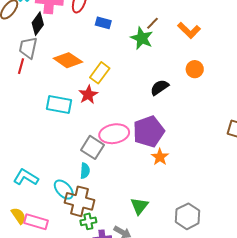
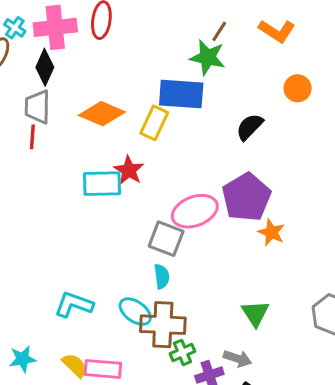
blue rectangle: (103, 23) -> (181, 94), moved, size x1.8
red star: (88, 95) -> (129, 170), moved

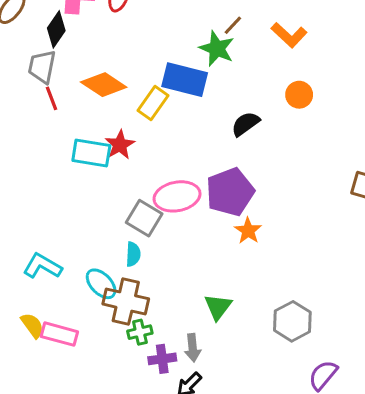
red line: (32, 137) -> (51, 98), moved, turned -35
gray arrow: (238, 358) -> (193, 348), turned 56

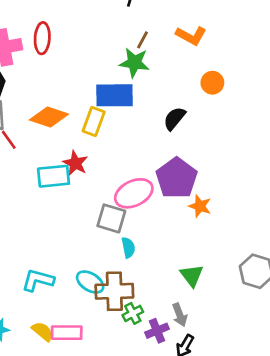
cyan semicircle: (133, 254) -> (128, 248), moved

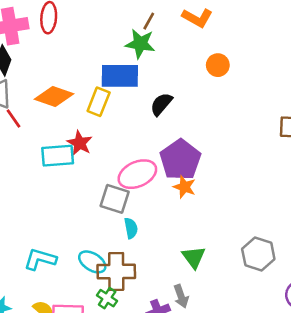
black semicircle: (174, 118) -> (161, 104), moved
orange star: (200, 206) -> (184, 187), moved
green cross: (133, 313) -> (107, 298), moved, turned -30

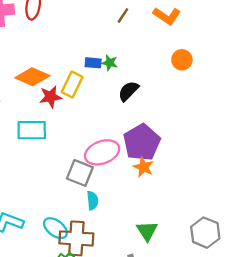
green star: (140, 44) -> (110, 63), moved, size x0.6
blue rectangle: (120, 76) -> (93, 63), size x0.5
red star: (80, 143) -> (51, 97), moved, turned 30

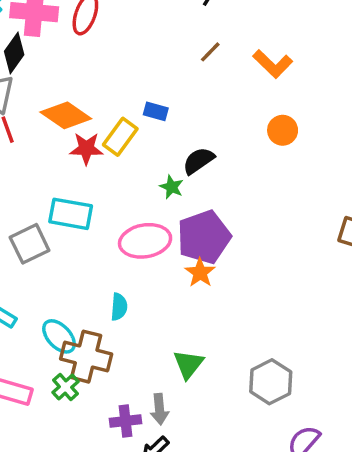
green star: (110, 63) -> (172, 187), moved
cyan rectangle: (32, 130) -> (71, 214), moved
gray square: (80, 173) -> (30, 244), moved, turned 32

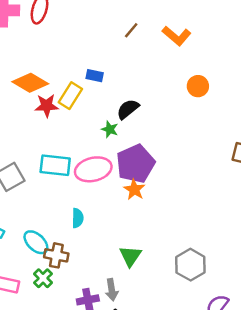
orange circle: (283, 130) -> (198, 86), moved
cyan rectangle: (71, 214) -> (55, 165), moved
brown cross: (86, 357) -> (56, 255), size x0.7

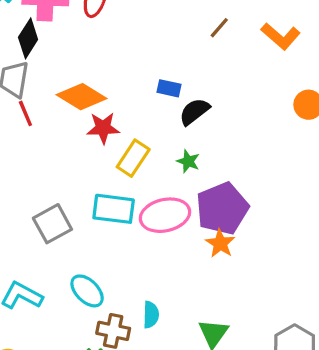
yellow rectangle: (70, 96) -> (133, 158), moved
black semicircle: (128, 109) -> (194, 111), moved
cyan semicircle: (78, 218) -> (151, 315), moved
cyan ellipse: (36, 242) -> (87, 291), moved

